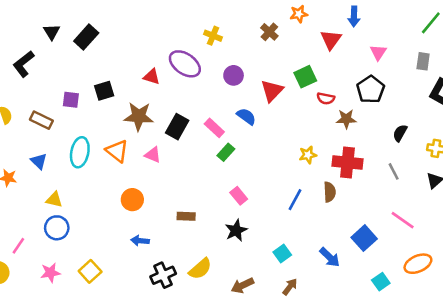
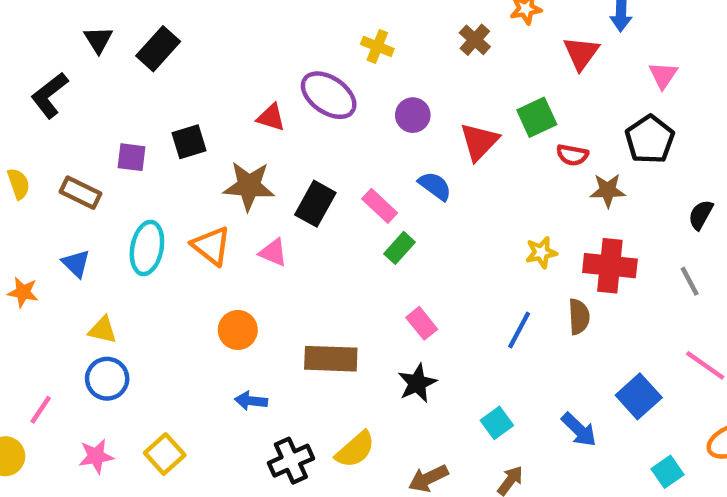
brown rectangle: (186, 216) -> (331, 359), size x1.6

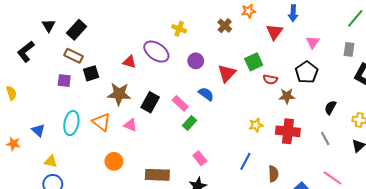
brown rectangle: (81, 193) -> (73, 56), moved
brown semicircle: (579, 317) -> (273, 174), moved

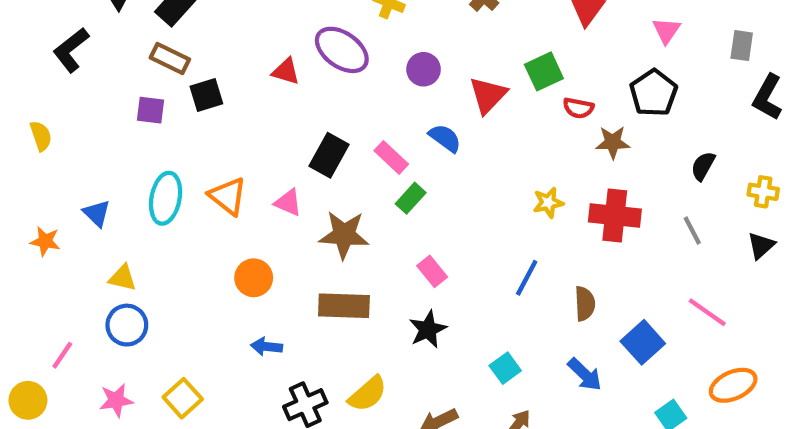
brown star: (119, 94) -> (344, 235), moved

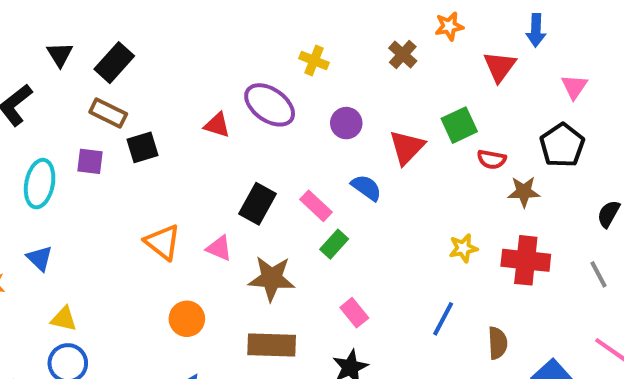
cyan ellipse: (166, 198) -> (40, 184), moved

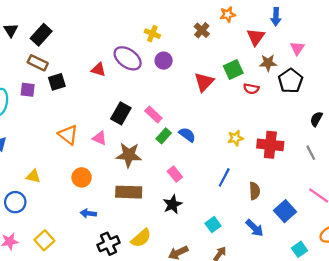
purple circle: (346, 123) -> (164, 61), moved
blue semicircle: (366, 188) -> (187, 135), moved
brown star: (524, 192) -> (268, 63), moved
yellow triangle: (64, 319) -> (33, 176), moved

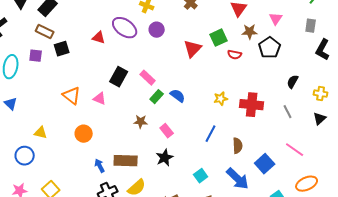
brown star: (129, 155) -> (141, 122), moved, size x0.6
brown rectangle: (129, 192) -> (126, 161), moved
blue arrow: (88, 213) -> (100, 166), moved, turned 56
blue arrow: (255, 228) -> (238, 179), size x1.4

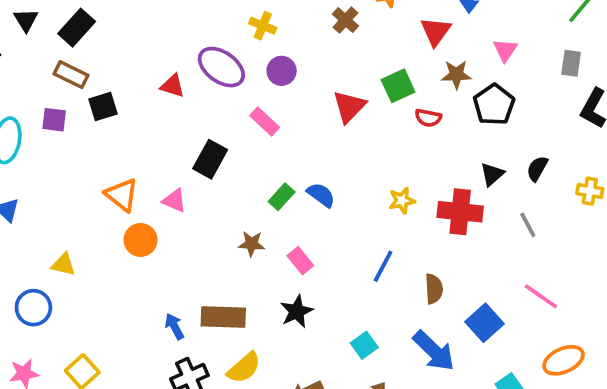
pink rectangle: (148, 78) -> (265, 122), moved
black triangle: (320, 119) -> (492, 174), moved
orange circle: (84, 134) -> (141, 240), moved

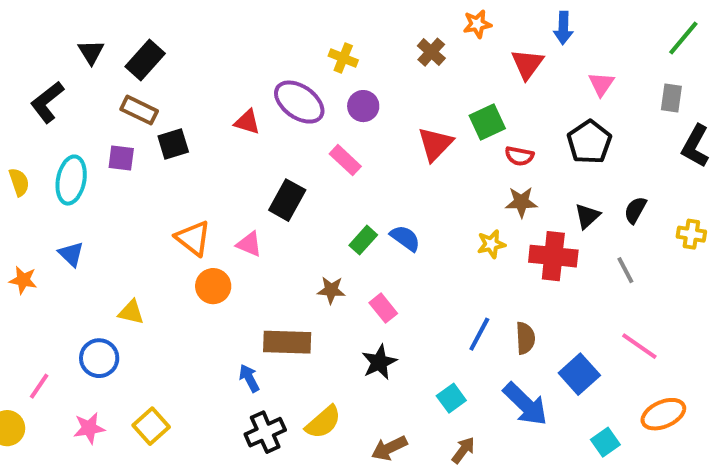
brown star: (456, 75) -> (521, 202), moved
blue line: (383, 266) -> (479, 334), moved
brown rectangle: (223, 317) -> (287, 342), moved

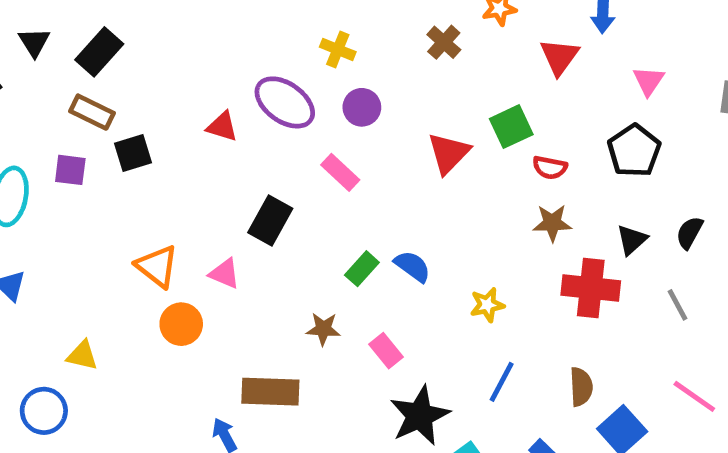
yellow star: (491, 244) -> (487, 305), moved
brown semicircle: (525, 338) -> (581, 387), moved
black star: (379, 362) -> (420, 416), moved, size x1.4

